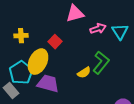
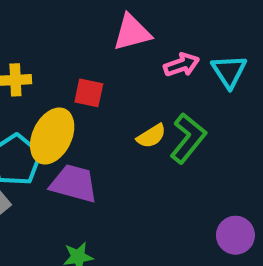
red square: (55, 42) -> (89, 93), turned -32
yellow semicircle: (84, 73) -> (151, 136), moved

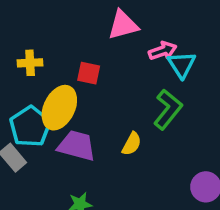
cyan triangle: (229, 71) -> (182, 65), moved
yellow semicircle: (151, 136) -> (132, 144), moved, turned -30

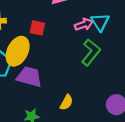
pink arrow: (163, 51) -> (84, 24), moved
yellow semicircle: (132, 144) -> (66, 102), moved

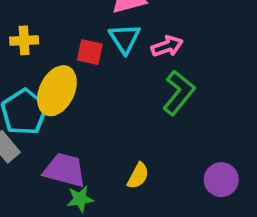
cyan triangle: (100, 22) -> (125, 39), moved
purple trapezoid: (29, 77) -> (65, 170), moved

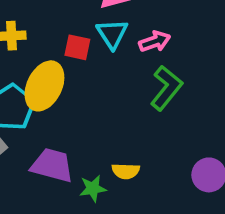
yellow semicircle: (138, 176) -> (126, 171), turned 64
green star: (80, 199) -> (93, 188), moved

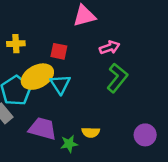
cyan triangle: (112, 34) -> (60, 84), moved
yellow ellipse: (44, 86) -> (37, 77), turned 36

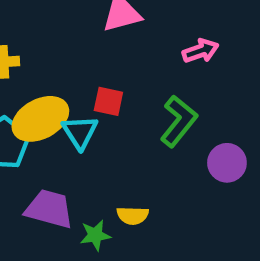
pink arrow: (110, 47) -> (201, 51), moved
red square: (59, 51) -> (108, 101), moved
purple circle: (145, 135) -> (227, 163), moved

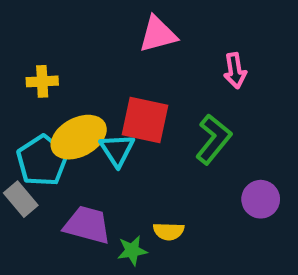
pink arrow: (201, 51) -> (235, 71), turned 100
red square: (108, 101) -> (145, 120), size x1.6
purple circle: (227, 163) -> (261, 199), moved

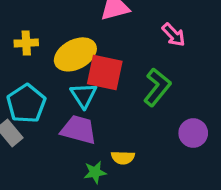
pink arrow: (235, 71) -> (174, 35), turned -35
yellow ellipse: (79, 137) -> (75, 54), moved
purple trapezoid: (87, 225) -> (79, 130), moved

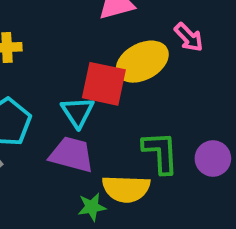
yellow ellipse: (75, 54) -> (142, 62), moved
green L-shape: (157, 87) -> (160, 152), moved, turned -42
yellow semicircle: (123, 158) -> (126, 189), size x1.6

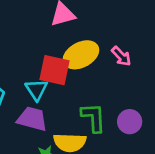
pink arrow: (189, 37) -> (121, 56), moved

